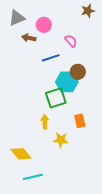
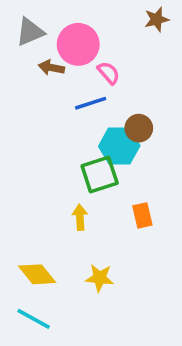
pink circle: (44, 25) -> (78, 44), size x1.5
pink semicircle: (71, 41) -> (108, 73), moved
yellow star: (61, 140) -> (100, 278), moved
cyan line: (33, 177) -> (34, 319), moved, turned 42

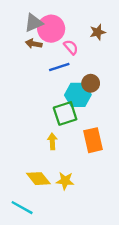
brown star: (157, 19) -> (98, 32), moved
gray triangle: (30, 32) -> (34, 23), moved
orange rectangle: (142, 215) -> (93, 140), size x1.5
yellow diamond: (37, 274) -> (38, 179), moved

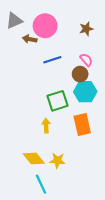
gray triangle: (34, 23) -> (14, 21), moved
pink semicircle: (71, 47) -> (86, 60), moved
cyan hexagon: (78, 95) -> (85, 92), moved
cyan line: (22, 208) -> (41, 184), moved, turned 36

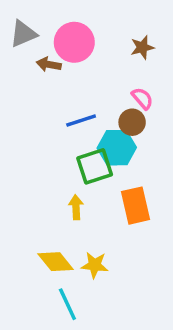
blue line: (52, 60) -> (81, 120), moved
cyan hexagon: (85, 92) -> (117, 148), moved

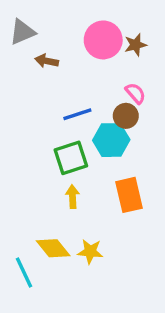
pink circle: (74, 42) -> (103, 40), moved
green square: (95, 166) -> (71, 158), moved
cyan line: (67, 304) -> (24, 273), moved

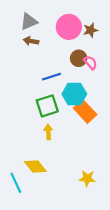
gray triangle: (22, 32) -> (29, 21), moved
brown circle: (126, 116) -> (79, 58), moved
orange rectangle: (129, 195) -> (85, 111), moved, turned -30
yellow star: (90, 252) -> (87, 178), moved

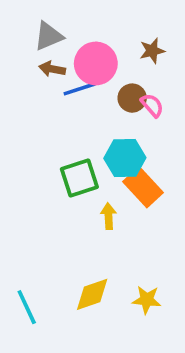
pink circle: (69, 27) -> (96, 63), moved
blue line: (52, 77) -> (79, 89), moved
yellow arrow: (48, 132) -> (108, 216), moved
yellow diamond: (35, 167) -> (92, 294), moved, turned -70

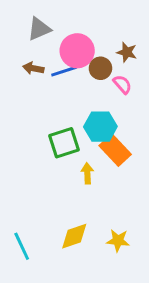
brown star: (152, 51) -> (127, 52), moved, turned 30
brown arrow: (52, 69) -> (33, 68), moved
brown circle: (132, 98) -> (100, 68), moved

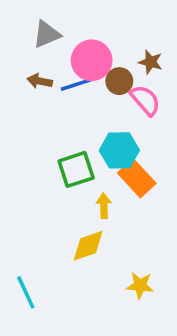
pink semicircle: (122, 84) -> (145, 100), size x1.4
yellow diamond: (74, 236) -> (88, 246), moved

